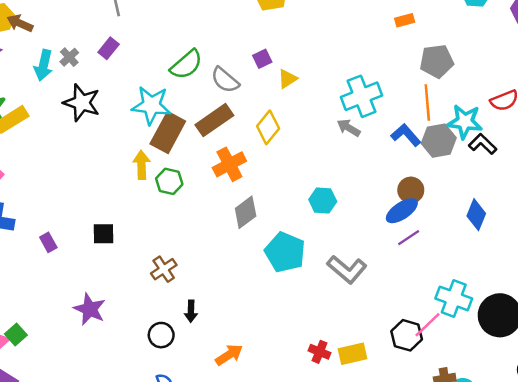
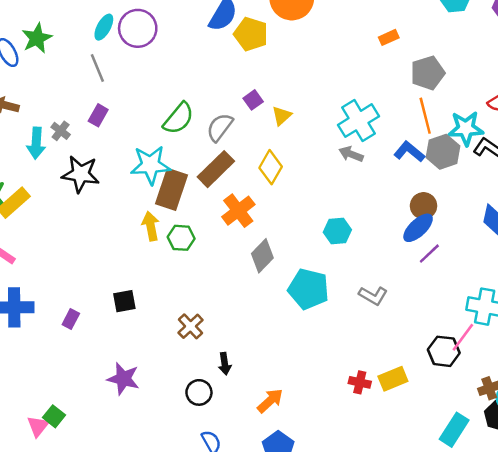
gray semicircle: (225, 80) -> (220, 127), turned 96
purple rectangle: (48, 242) -> (71, 319), turned 66
gray L-shape: (347, 269) -> (373, 296), size x0.7

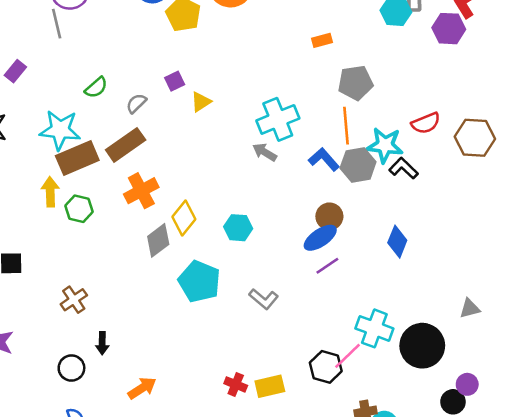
gray line: (97, 68) -> (57, 24), moved
green semicircle: (178, 118) -> (96, 88), size x0.7
gray semicircle: (220, 127) -> (136, 103), size x0.7
yellow diamond: (271, 167) -> (184, 218), moved
brown rectangle: (171, 189) -> (77, 158), turned 39

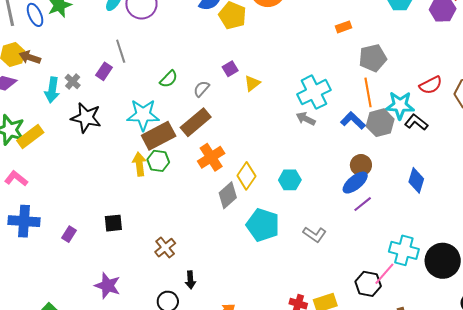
gray line: (57, 24) -> (121, 51), moved
green hexagon: (79, 209) -> (158, 161), moved

